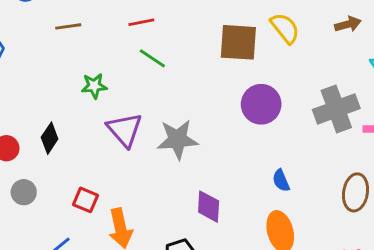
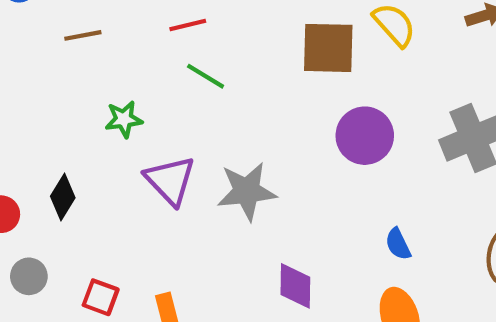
red square: (86, 200) -> (101, 297), moved

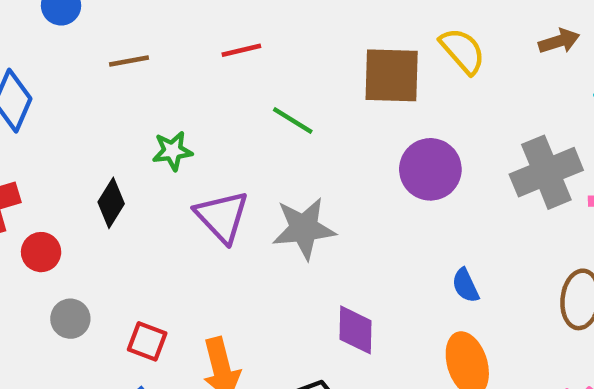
green line: (206, 76) -> (293, 120), moved
black diamond: (63, 197) -> (111, 203), moved

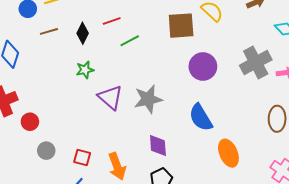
brown line: (129, 61) -> (49, 31), moved
green line: (293, 120) -> (130, 41), moved, turned -54
black diamond: (111, 203) -> (83, 33), moved
blue semicircle: (465, 285) -> (201, 117), moved, size x1.8
purple diamond: (356, 330) -> (158, 145), moved

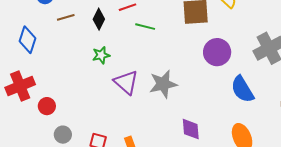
green line: (130, 41) -> (145, 27), turned 42
blue semicircle: (201, 117) -> (242, 89), moved
purple diamond: (158, 145) -> (191, 129), moved

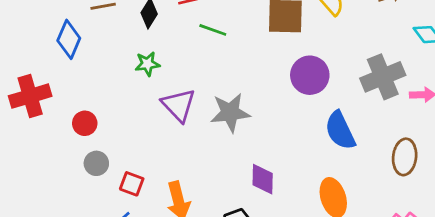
blue diamond: (28, 40) -> (69, 39), moved
red circle: (47, 106) -> (85, 123), moved
gray circle: (63, 135) -> (96, 163), moved

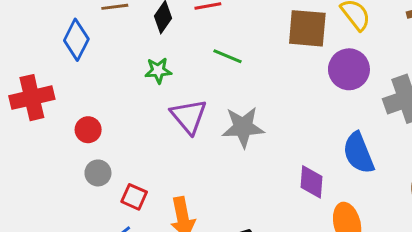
green line: (213, 30) -> (227, 56), moved
purple circle: (310, 75) -> (349, 69), moved
purple diamond: (263, 179) -> (312, 182), moved

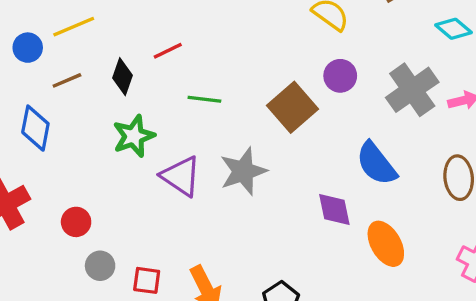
brown square: (307, 28) -> (293, 107), moved, turned -30
purple circle: (349, 69) -> (340, 76), size x0.7
green star: (158, 71) -> (134, 136), size x1.4

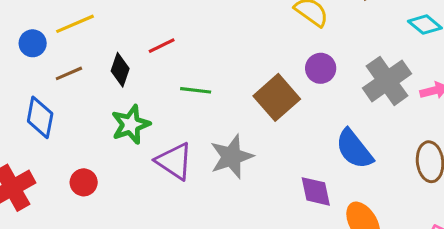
red circle: (76, 222) -> (84, 182), moved

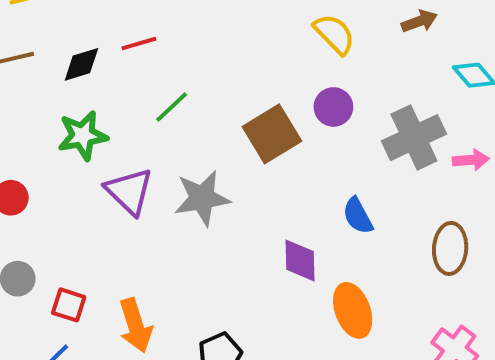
black diamond: (120, 70) -> (81, 64), turned 44
green line: (196, 90) -> (172, 107), turned -60
blue semicircle: (354, 149) -> (358, 216), size x0.7

